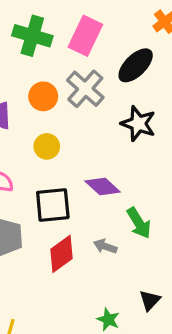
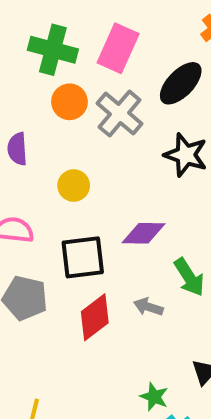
orange circle: (43, 96) -> (69, 102), moved
purple diamond: (103, 186) -> (143, 233), turned -40

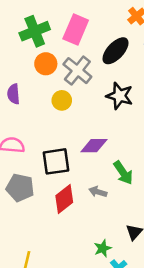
green cross: (53, 50) -> (35, 31), turned -36
yellow circle: (74, 186) -> (62, 100), moved
green star: (154, 397) -> (103, 248), turned 30

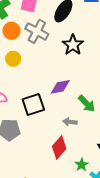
black star: (120, 96) -> (73, 45), turned 30
yellow circle: (62, 100) -> (13, 59), moved
red diamond: (64, 199) -> (59, 148), moved

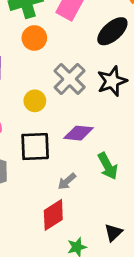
gray cross: (37, 31) -> (70, 79), moved
yellow circle: (13, 59) -> (35, 101), moved
gray arrow: (70, 122) -> (67, 181), moved, turned -64

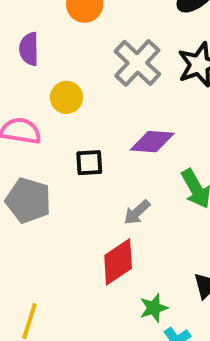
yellow circle: (35, 101) -> (66, 97), moved
black square: (35, 147) -> (89, 163), size x0.6

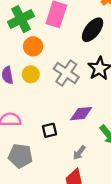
yellow circle: (66, 97) -> (31, 74), moved

